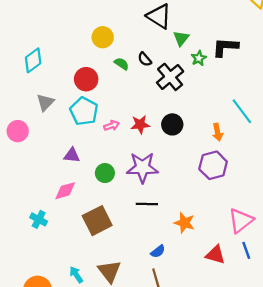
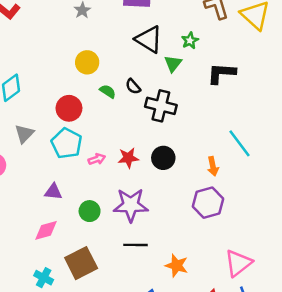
green star: (199, 58) -> (190, 41), moved
black cross: (170, 77) -> (161, 106), turned -36
cyan cross: (39, 219) -> (44, 278), moved

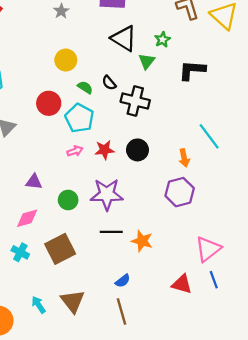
cyan pentagon: (67, 143) -> (79, 118), moved
orange star: (177, 266) -> (142, 241), moved
cyan cross: (44, 278) -> (20, 252), moved

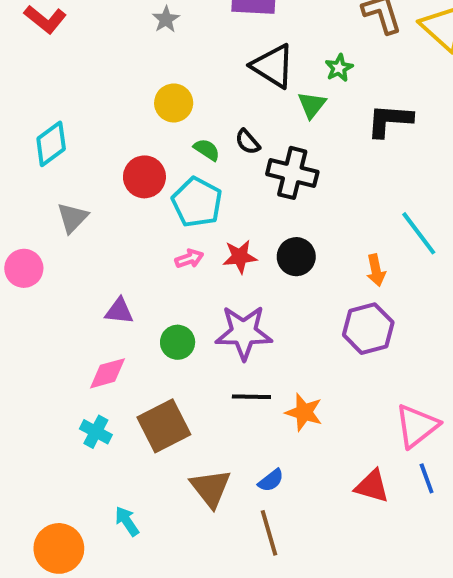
brown triangle: (73, 301) -> (211, 488), moved

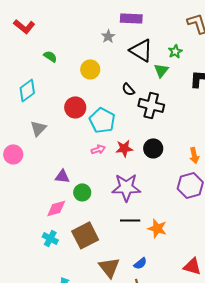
gray star: (166, 19) -> (108, 36), moved
green semicircle: (207, 150) -> (50, 56), moved
green circle: (178, 342) -> (82, 192), moved

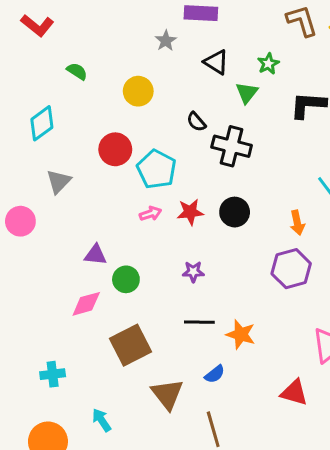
black triangle: (141, 50) -> (216, 62), size x0.7
purple star: (126, 187) -> (193, 272), size x0.5
cyan cross: (50, 238) -> (53, 374), moved, turned -35
blue semicircle: (140, 263) -> (215, 374), moved

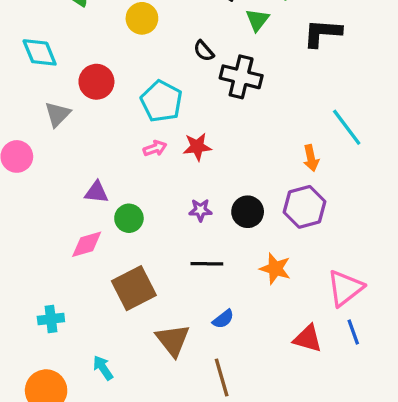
cyan diamond: (42, 123) -> (40, 52), turned -76
red circle: (115, 149) -> (96, 82), moved
black circle: (235, 212) -> (248, 212), moved
orange star: (241, 334) -> (275, 269), moved

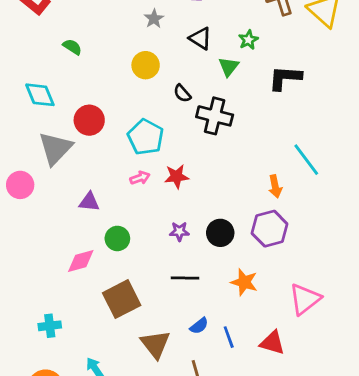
yellow circle: (142, 18) -> (146, 65), moved
gray triangle: (57, 114) -> (55, 148), size x1.5
purple triangle: (96, 192) -> (89, 202), moved
blue line: (353, 332) -> (229, 337), moved

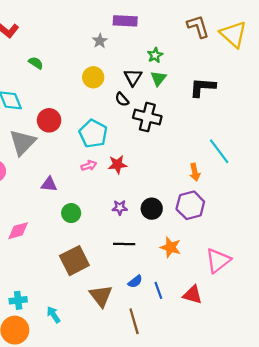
black triangle: (201, 38) -> (133, 77), moved, turned 30
green star: (248, 40) -> (155, 55), moved
pink diamond: (81, 261) -> (18, 231), moved
cyan cross: (50, 326) -> (18, 300), moved

